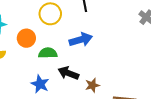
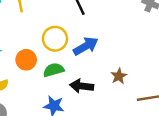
yellow circle: (50, 14) -> (55, 39), moved
brown star: (92, 85) -> (119, 76), moved

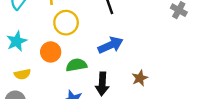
yellow circle: (55, 39) -> (66, 23), moved
black arrow: (82, 86) -> (102, 84), turned -100

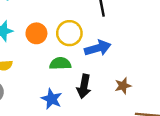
yellow circle: (66, 23) -> (69, 33), moved
orange circle: (51, 52) -> (36, 33), moved

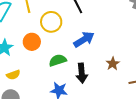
yellow circle: (69, 33) -> (51, 22), moved

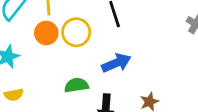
orange circle: (32, 42) -> (46, 33), moved

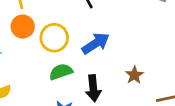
yellow circle: (76, 32) -> (54, 38), moved

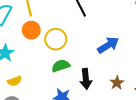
blue arrow: (96, 43) -> (108, 45), moved
brown star: (134, 75) -> (117, 83), moved

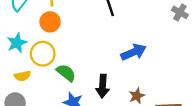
yellow circle: (56, 39) -> (43, 54), moved
green semicircle: (61, 66) -> (66, 73), moved, turned 48

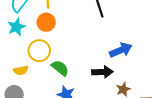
cyan star: (17, 43) -> (16, 27), moved
black arrow: (103, 86) -> (102, 72), moved, turned -96

